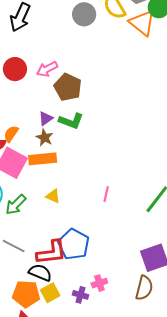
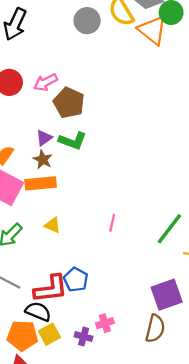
blue pentagon: (74, 244) -> (76, 280), size x0.7

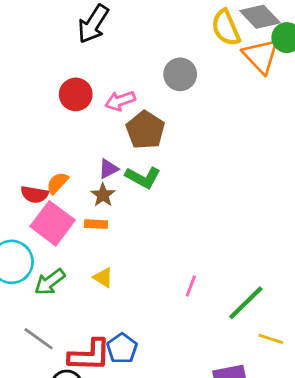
gray circle: (87, 21) -> (180, 74), moved
orange rectangle: (41, 183) -> (96, 224), size x0.6
pink line: (112, 223) -> (191, 286), moved

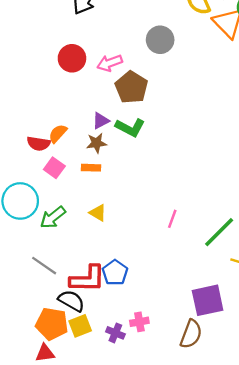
brown star: (103, 195) -> (97, 143), turned 30
pink square: (53, 223) -> (54, 168), size x0.6

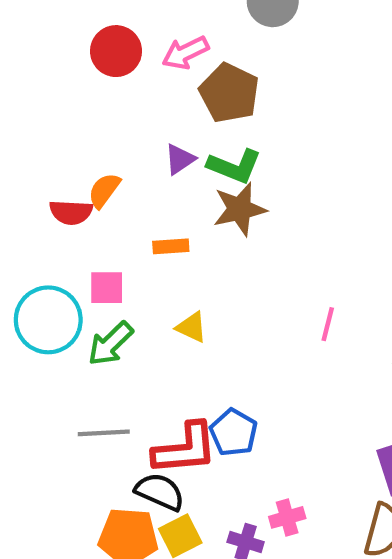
brown star: (97, 143) -> (240, 209), moved, size x1.4
pink square: (54, 168) -> (107, 288), moved, turned -30
gray line: (44, 266) -> (104, 433), turned -32

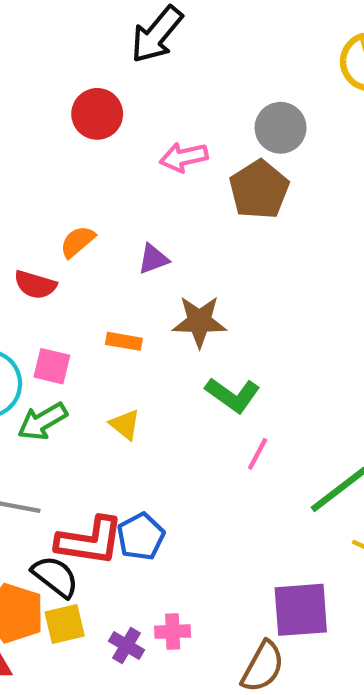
red circle: (116, 51) -> (97, 114), moved
brown pentagon: (229, 93) -> (259, 190), moved
green L-shape: (234, 166) -> (233, 395), moved
orange semicircle: (104, 190) -> (78, 242), moved

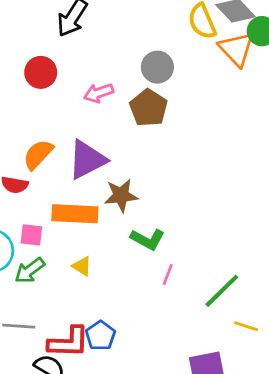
orange semicircle: (78, 242) -> (38, 154), size x1.4
purple triangle: (153, 259) -> (87, 160), size x2.0
orange rectangle: (124, 341) -> (75, 214), size x2.0

